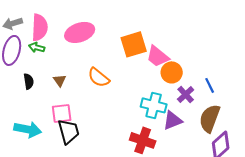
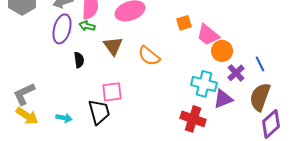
orange square: (134, 44) -> (184, 23), size x0.6
brown triangle: (60, 80) -> (113, 46), moved, size x1.5
cyan arrow: (28, 129) -> (64, 118), moved, size x0.6
black trapezoid: (69, 131) -> (99, 112), moved

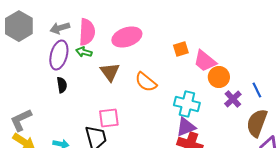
black semicircle: (79, 60) -> (62, 85), moved
cyan cross: (204, 84) -> (187, 104), moved
purple triangle: (223, 99) -> (186, 127), moved

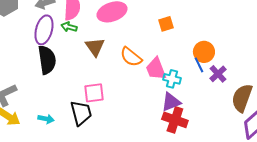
pink trapezoid: (205, 61) -> (156, 69), moved, turned 30
black semicircle: (62, 85) -> (47, 60), size x1.8
blue line: (257, 90) -> (199, 65), moved
cyan cross: (187, 104) -> (172, 79), size x0.7

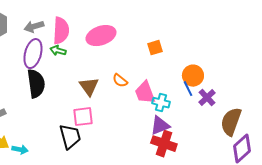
brown triangle: (95, 47) -> (89, 87), moved
orange semicircle: (131, 57) -> (120, 81), size x0.7
cyan arrow: (46, 119) -> (20, 150), moved

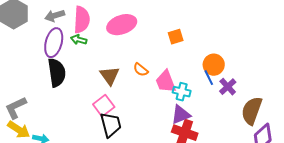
pink square: (83, 117) -> (104, 106), turned -30
black trapezoid: (70, 137) -> (111, 125), moved

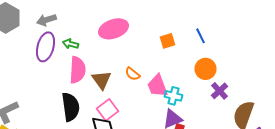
pink semicircle: (82, 20) -> (78, 70), moved
black semicircle: (57, 73) -> (70, 107), moved
blue line: (209, 78) -> (200, 36), moved
pink square: (104, 106) -> (108, 110), moved

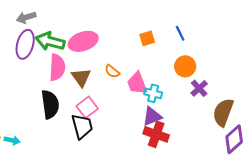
pink ellipse: (114, 29) -> (83, 41), moved
green arrow: (70, 44) -> (50, 41), size x1.8

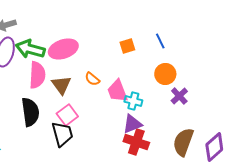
brown semicircle: (223, 112) -> (183, 142), moved

